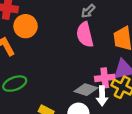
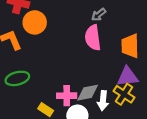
pink cross: (105, 78) -> (67, 96), moved
gray diamond: (86, 90) -> (88, 93), turned -35

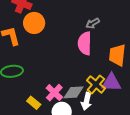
yellow cross: (124, 94) -> (96, 84), moved
pink cross: (67, 96) -> (54, 93), turned 36

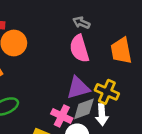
gray arrow: (93, 23) -> (81, 23), turned 72
purple triangle: (111, 83) -> (78, 88), moved

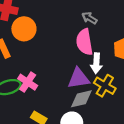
white arrow: (102, 115) -> (96, 63), moved
pink cross: (62, 116) -> (28, 82), moved

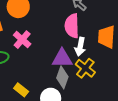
pink cross: (28, 82) -> (22, 40), moved
gray diamond: (81, 99) -> (62, 77), turned -65

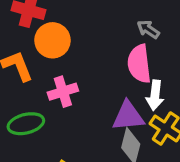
pink cross: (22, 40) -> (63, 92), turned 36

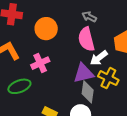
orange circle: (52, 40) -> (46, 29), moved
white arrow: (155, 95) -> (99, 58), turned 54

